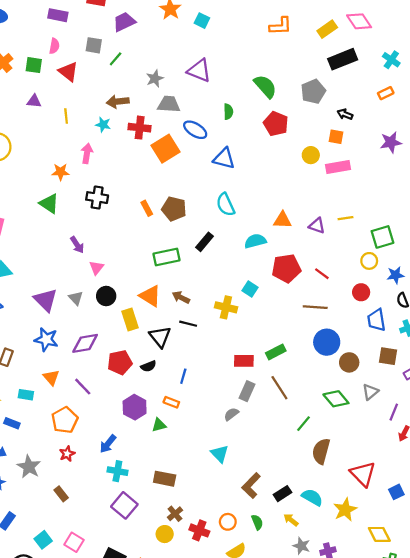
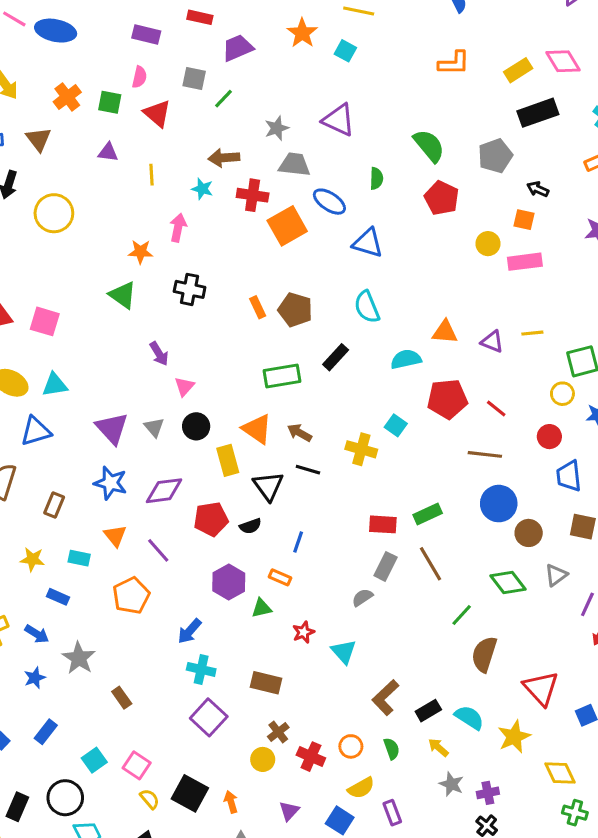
red star: (67, 454) -> (304, 632), moved

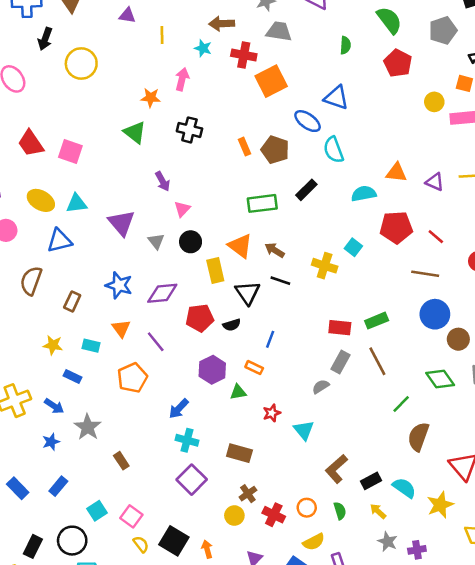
blue ellipse: (329, 202) -> (308, 121), moved
purple triangle: (112, 428) -> (121, 223), moved

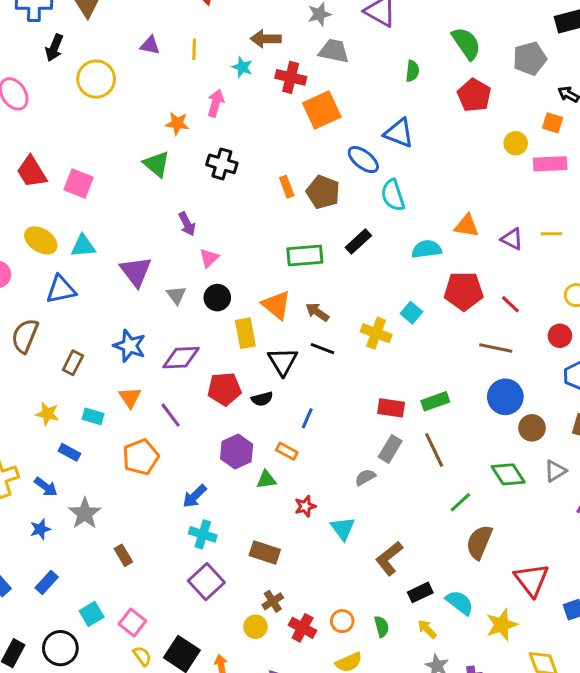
purple triangle: (127, 15) -> (150, 45), moved
brown L-shape: (336, 469) -> (389, 558), moved

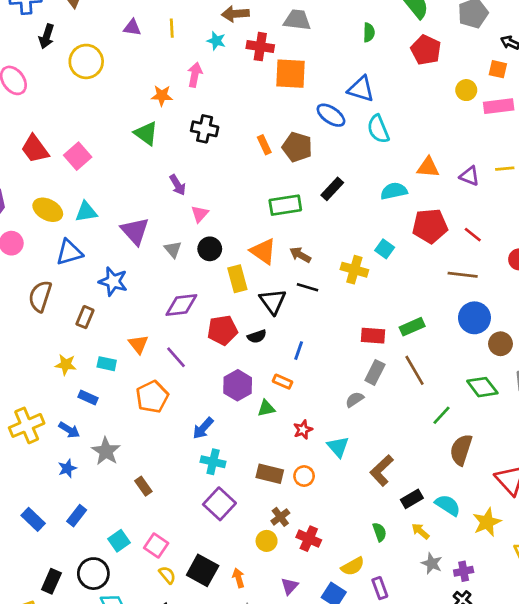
orange square: (322, 110) -> (290, 74), turned 32
pink square: (79, 184) -> (78, 156), turned 32
cyan semicircle: (393, 195) -> (378, 129), moved
blue star: (130, 346) -> (113, 281), moved
orange circle: (342, 621) -> (304, 476), moved

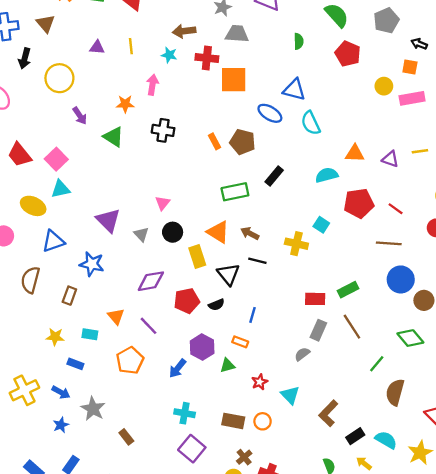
purple arrow: (178, 185) -> (80, 116), moved
cyan triangle: (86, 212) -> (61, 189), moved
blue arrow: (203, 428) -> (178, 368), moved

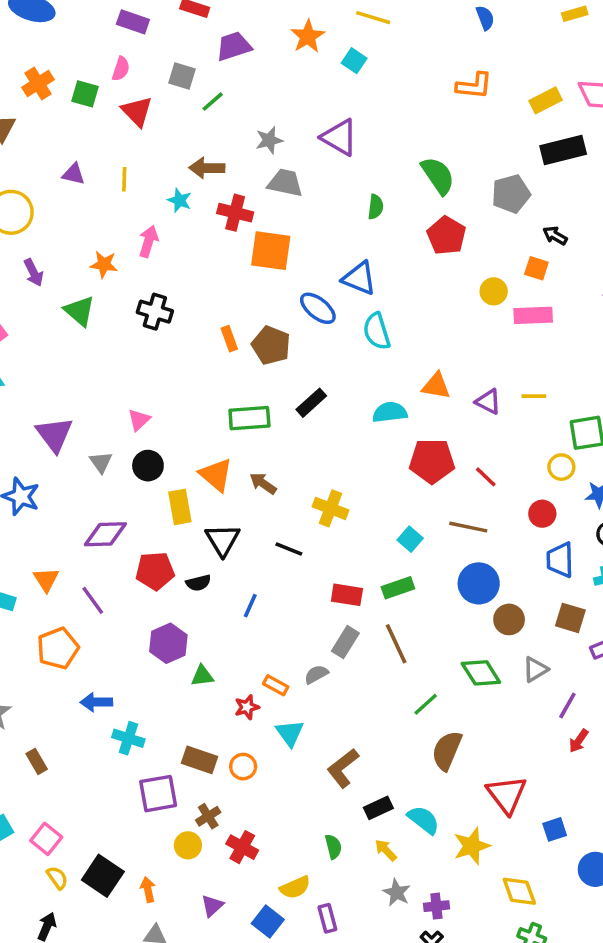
cyan square: (321, 225) -> (410, 539), moved
black line: (257, 261) -> (289, 549), moved
orange rectangle: (240, 342) -> (276, 685), moved
blue arrow: (178, 368) -> (96, 702), moved, turned 42
purple square: (192, 449) -> (158, 794), moved, turned 32

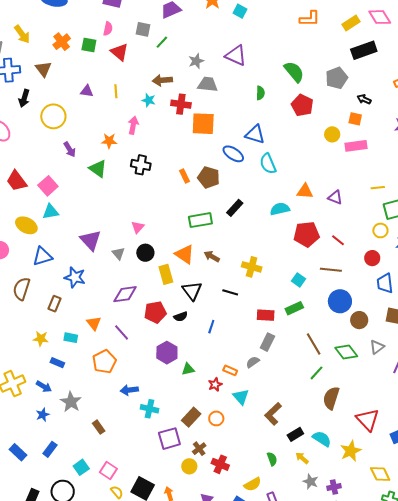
yellow line: (534, 396) -> (378, 188), moved
brown line: (396, 644) -> (314, 344), moved
brown rectangle: (200, 760) -> (191, 417), turned -60

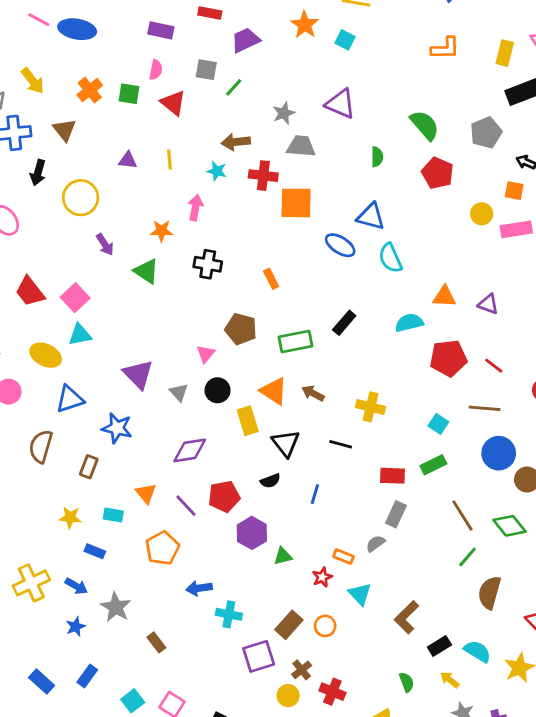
yellow rectangle: (351, 23) -> (505, 53), turned -42
brown pentagon: (209, 177) -> (241, 329), moved
red pentagon: (155, 312) -> (224, 496), moved

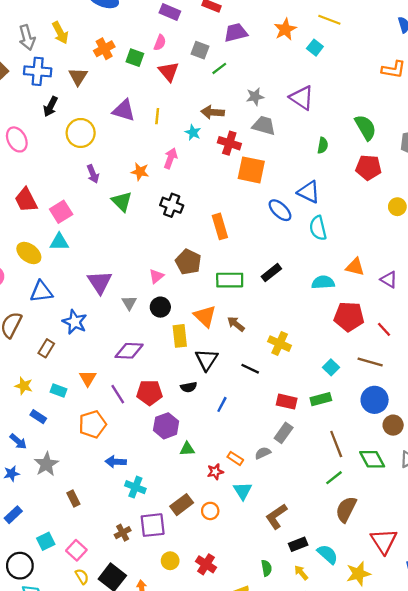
purple triangle: (128, 160) -> (124, 110), size x1.5
red pentagon: (438, 173) -> (368, 168), turned -30
orange rectangle: (271, 279) -> (220, 226), size x1.5
brown cross: (302, 670) -> (123, 533), moved

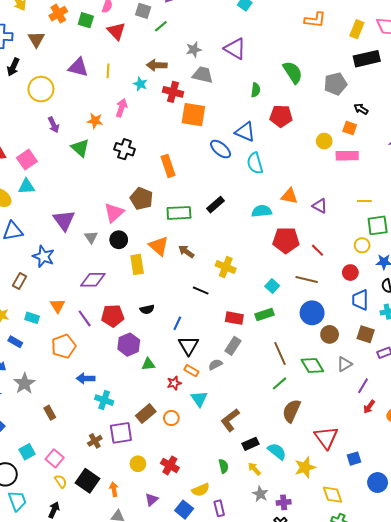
red pentagon: (368, 168) -> (281, 116), moved
pink triangle: (156, 276) -> (114, 213), size x1.5
black triangle: (207, 360) -> (189, 346), moved

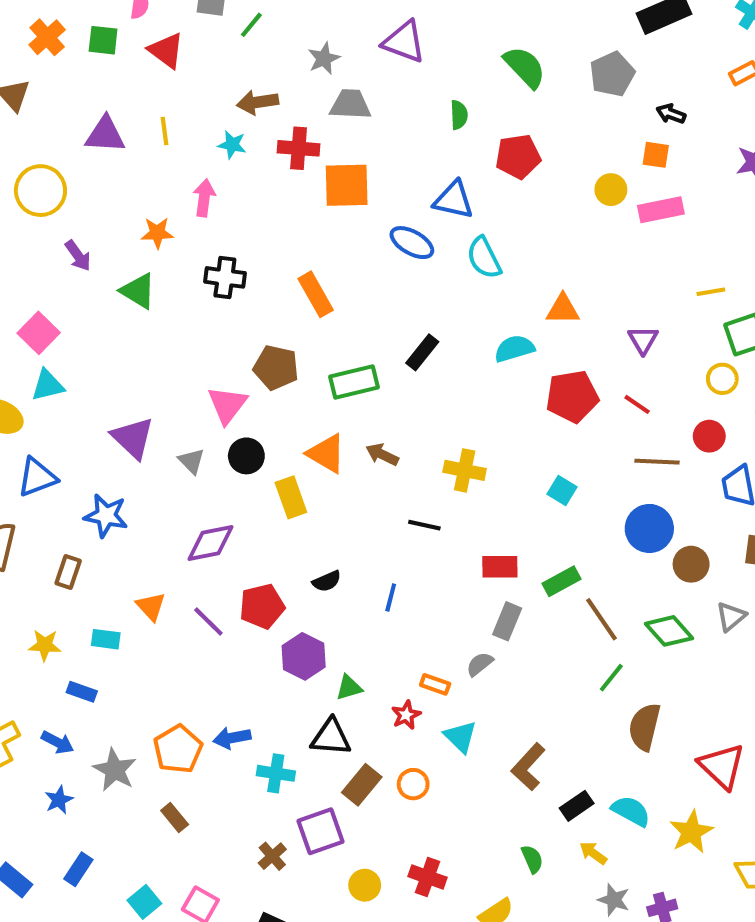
purple triangle: (320, 206) -> (643, 340), moved, turned 42
brown line: (307, 280) -> (657, 462), moved
green rectangle: (265, 314) -> (562, 581), moved
orange pentagon: (64, 346) -> (178, 749), moved
black triangle: (189, 346) -> (331, 737), moved, turned -45

